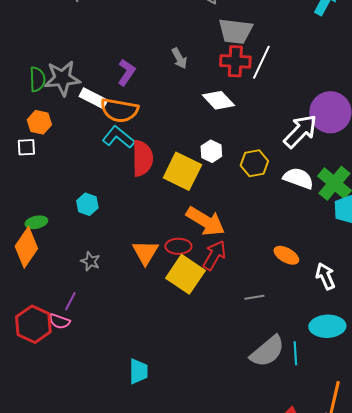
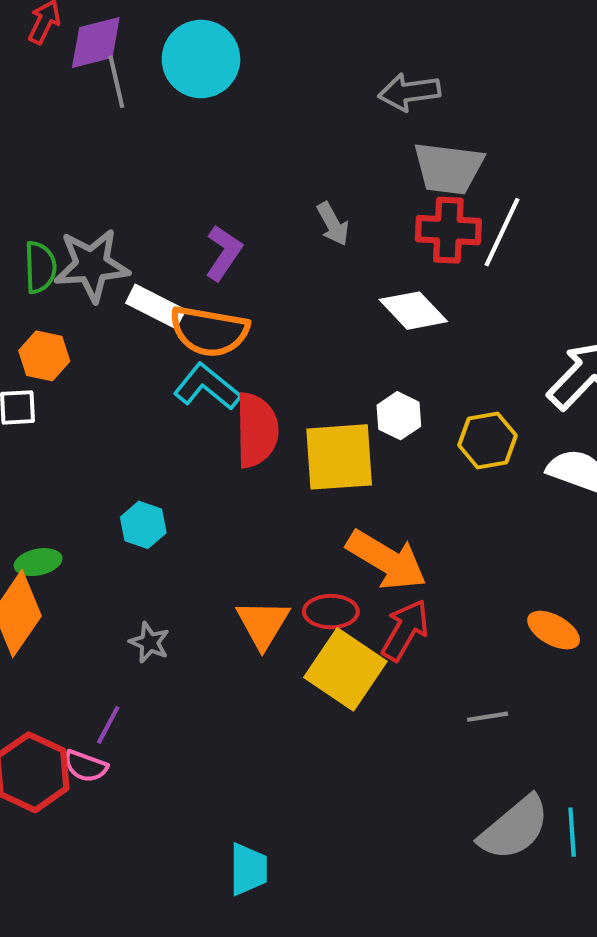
yellow square: (182, 171) -> (339, 457), turned -30

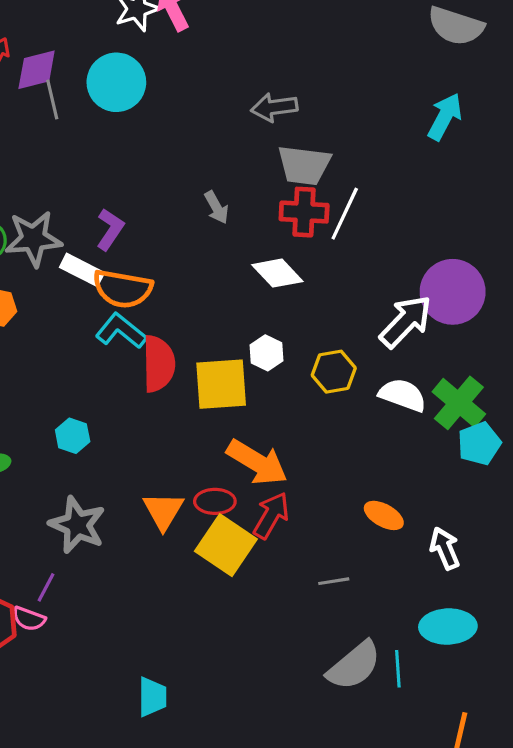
purple L-shape: (224, 253) -> (110, 229), moved
gray star: (149, 642) -> (77, 525), size x1.8

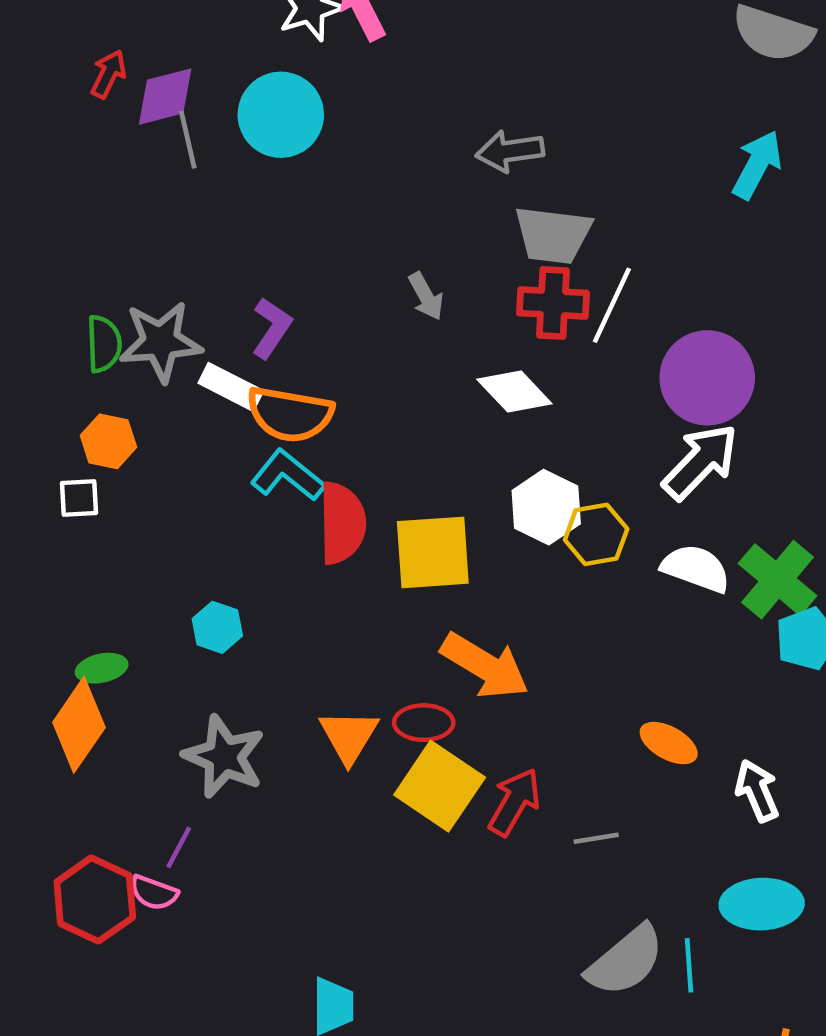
purple circle: (453, 292) -> (707, 378), moved
white hexagon: (267, 353) -> (546, 507), moved, size x1.4
red arrow: (271, 515) -> (514, 802), moved

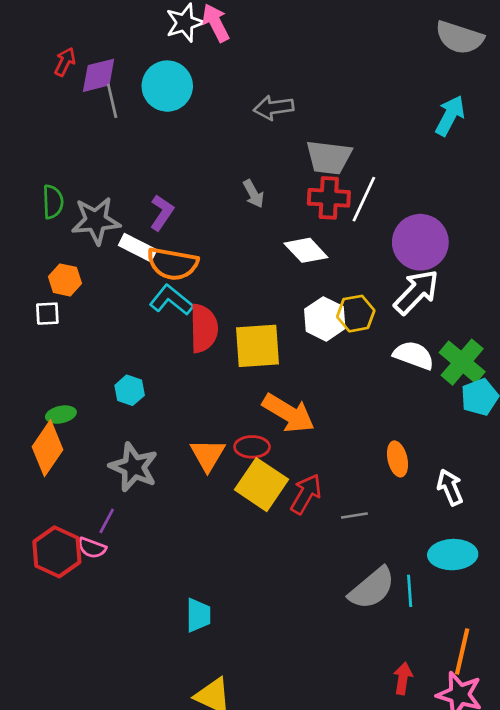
gray arrow: (510, 151) -> (274, 108), moved
green semicircle: (104, 344) -> (53, 202), moved
yellow hexagon: (596, 534) -> (356, 314), moved
orange ellipse: (669, 743) -> (397, 459), turned 48

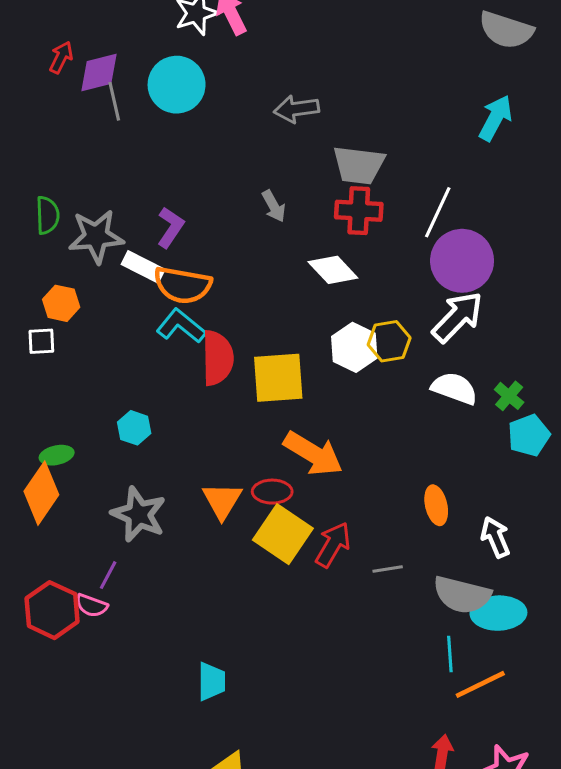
white line: (364, 199) -> (438, 212), moved
green cross: (462, 362) -> (509, 396), size x0.6
gray semicircle: (372, 588) -> (462, 595), moved, turned 54
orange line: (462, 651) -> (480, 684), moved, turned 51

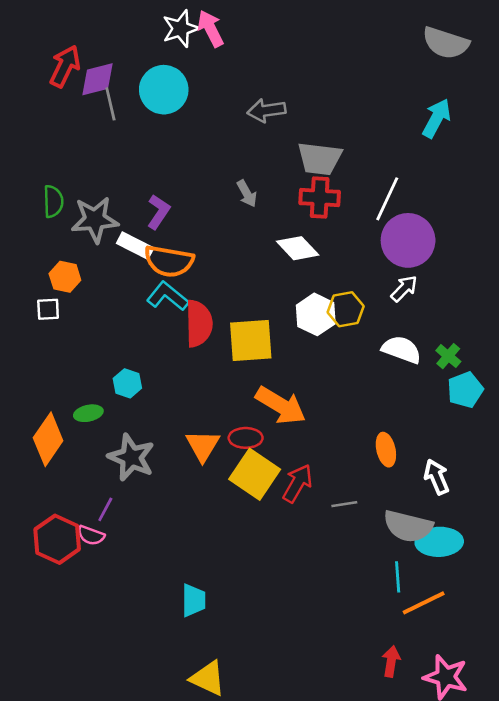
red arrow: (61, 57) -> (65, 66), size x1.5
white arrow: (457, 317) -> (404, 288), size x0.6
green ellipse: (57, 455) -> (88, 413), moved

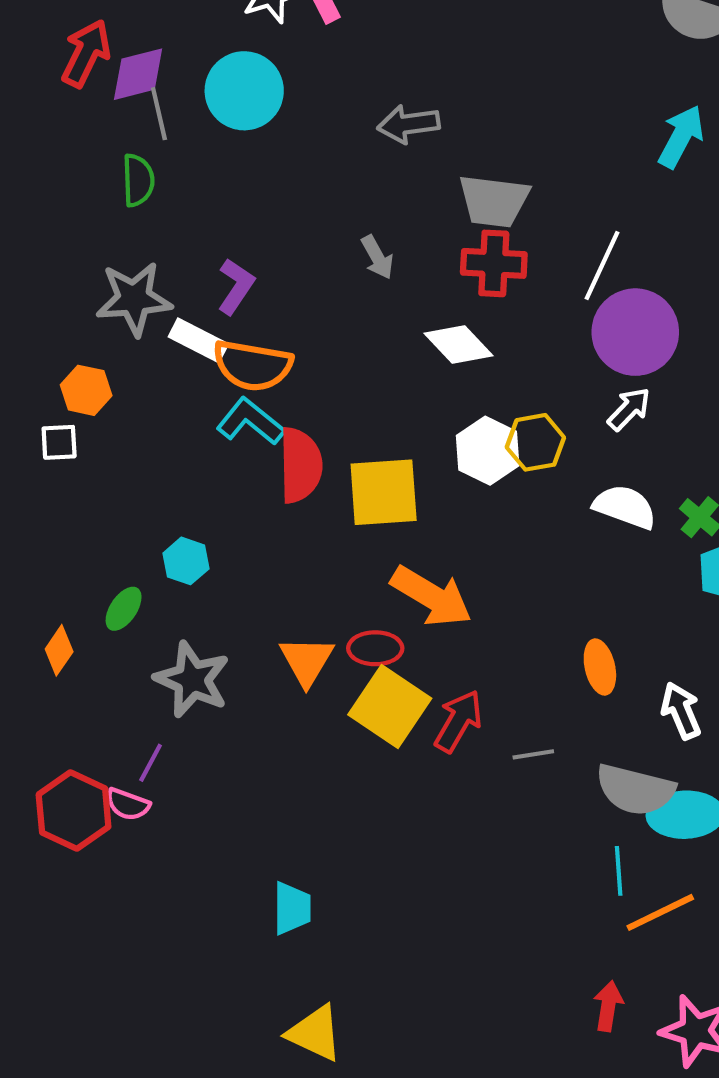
green semicircle: (53, 201) -> (138, 180), moved
green ellipse: (88, 413) -> (124, 609), turned -44
orange diamond: (48, 439) -> (59, 650), size x0.6

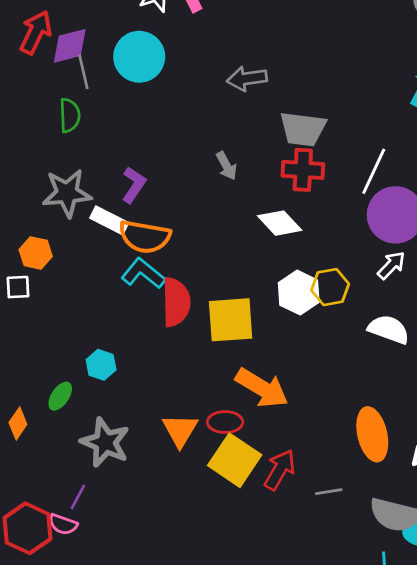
orange ellipse: (600, 667) -> (372, 434), size x1.5

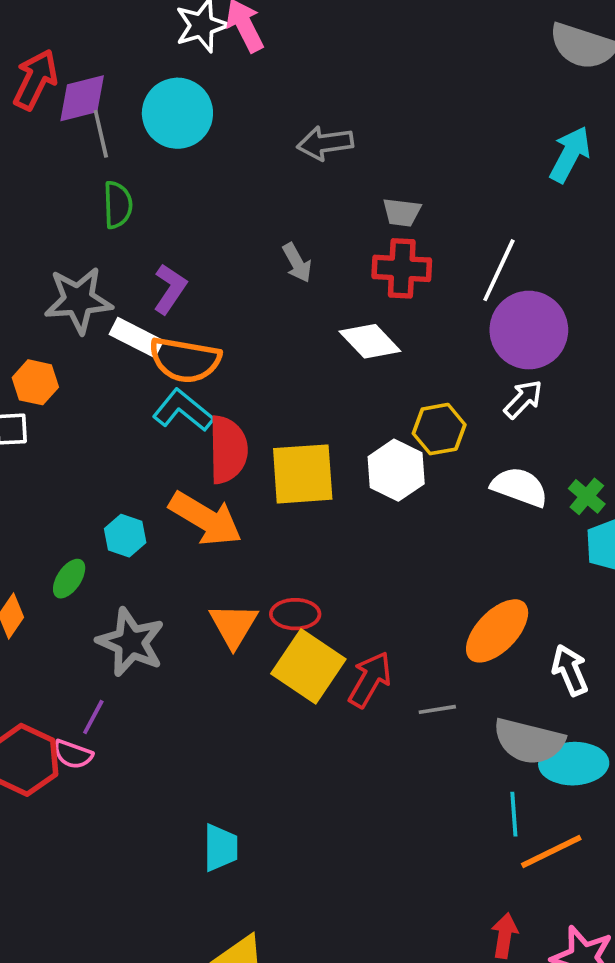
green semicircle: (70, 115) -> (118, 205), moved
gray trapezoid: (303, 129) -> (402, 212), size x0.6
white hexagon: (299, 293) -> (396, 470), moved
orange arrow: (262, 388) -> (206, 519), moved
orange ellipse: (372, 434) -> (497, 631), turned 57

